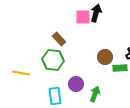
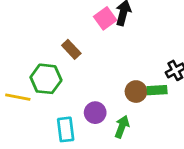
pink square: (83, 17) -> (105, 18), turned -35
brown circle: (105, 57) -> (136, 92), moved
green hexagon: (53, 60) -> (46, 79), moved

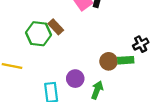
green hexagon: (46, 79) -> (38, 34), moved

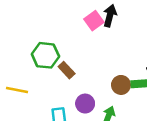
brown rectangle: (56, 27) -> (67, 70), moved

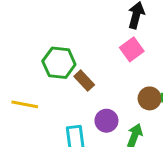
pink square: (94, 21) -> (132, 49), moved

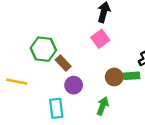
purple circle: (106, 121) -> (74, 85), moved

